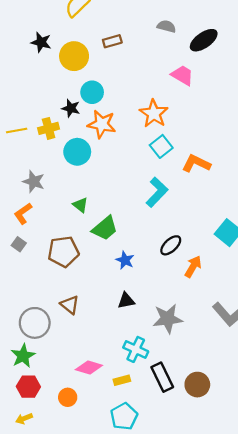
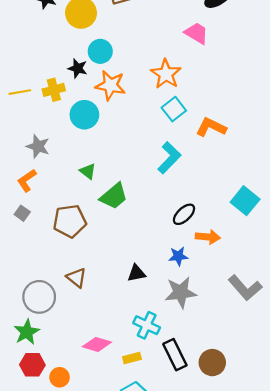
blue star: (125, 260) -> (178, 256), moved, turned -30
orange arrow: (193, 267) -> (208, 237), turned 65
orange circle: (68, 397) -> (60, 377), moved

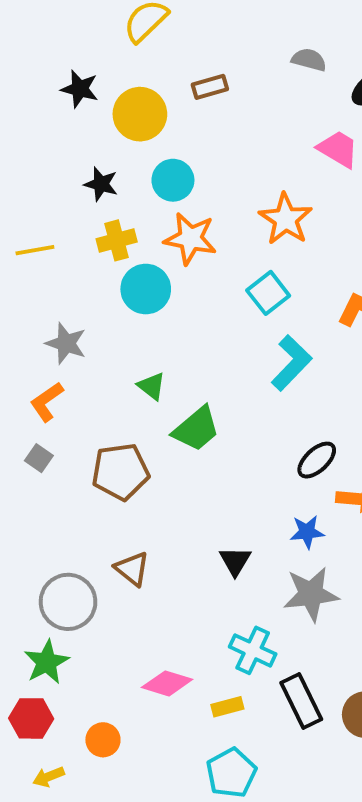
black star: (78, 68) -> (101, 184), moved
yellow cross: (54, 90) -> (117, 240), moved
cyan square: (174, 109) -> (268, 293), moved
black triangle: (136, 273) -> (235, 561), turned -48
red hexagon: (32, 365) -> (31, 718), moved

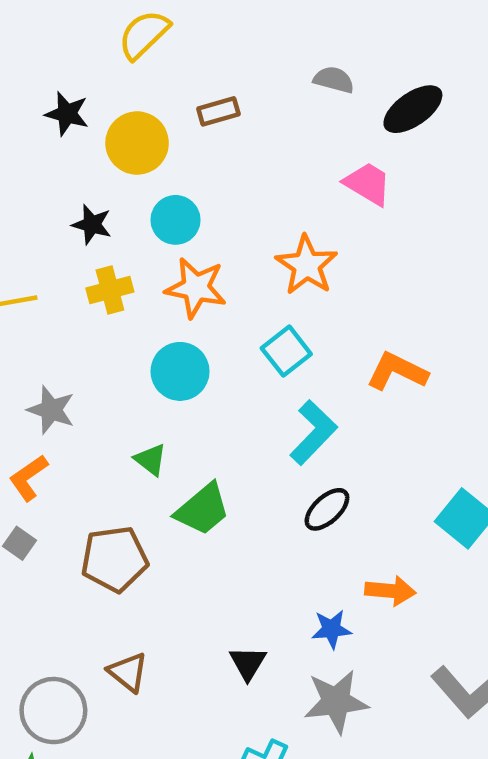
cyan circle: (146, 289) -> (180, 371), moved
black ellipse: (317, 460) -> (327, 509), moved

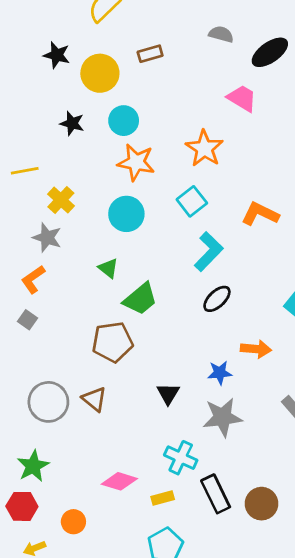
yellow cross: (110, 290) -> (61, 200), moved, turned -32
brown pentagon: (114, 559) -> (112, 342), moved
gray circle: (53, 711) -> (48, 402), moved

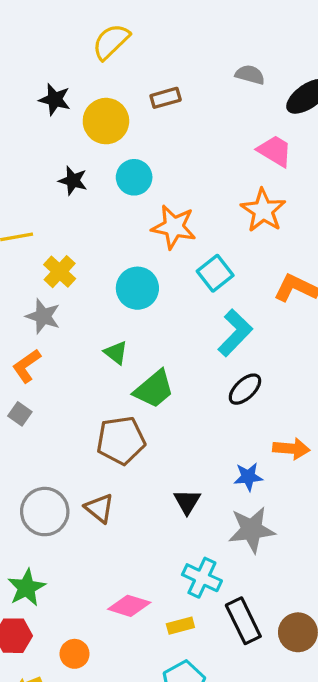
orange star: (204, 148) -> (263, 210), moved
orange star: (136, 162) -> (174, 227), moved

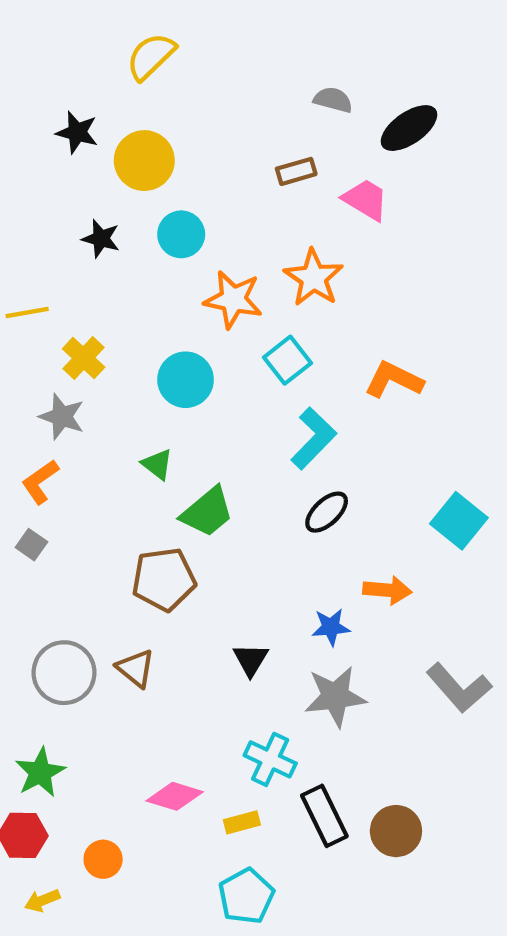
brown rectangle: (166, 98) -> (296, 171), moved
orange star: (263, 210) -> (314, 278), moved

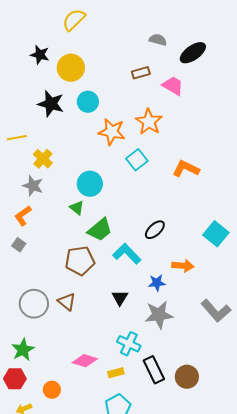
black star: (101, 239) -> (51, 104), size x1.5
cyan circle: (186, 380) -> (90, 184), moved
cyan L-shape: (314, 438) -> (127, 254), moved, turned -88

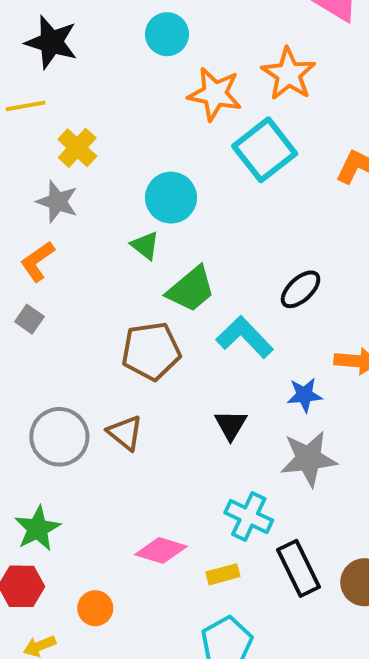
black star: (51, 104) -> (51, 42), moved
cyan square: (137, 160) -> (265, 150), size x1.4

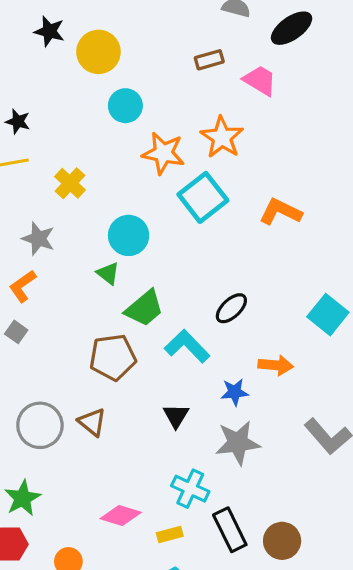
black star: (51, 42) -> (18, 122), moved, size x0.6
yellow cross: (77, 148) -> (70, 183), moved

